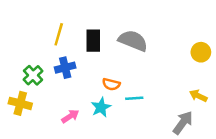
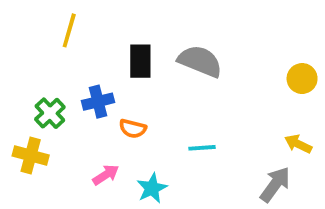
yellow line: (59, 34) -> (69, 30), moved
orange semicircle: (111, 84) -> (133, 129), moved
cyan star: (101, 107) -> (152, 188), moved

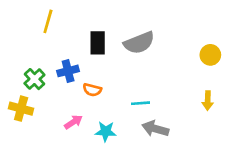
gray semicircle: (200, 61) -> (139, 43), turned 136
yellow arrow: (298, 144) -> (208, 101), turned -114
gray arrow: (275, 184) -> (155, 129), moved, turned -110
cyan star: (152, 188) -> (106, 131), turned 30

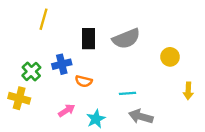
yellow circle: (210, 55) -> (170, 57), moved
cyan star: (106, 131) -> (96, 119), turned -30

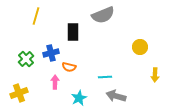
gray semicircle: (126, 39) -> (103, 15), moved
yellow cross: (19, 98) -> (19, 93), moved, turned -36
pink arrow: (67, 110) -> (55, 82), moved, turned -56

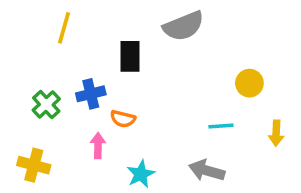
cyan line: (105, 77) -> (221, 126), moved
yellow cross: (19, 93) -> (34, 165), turned 36

